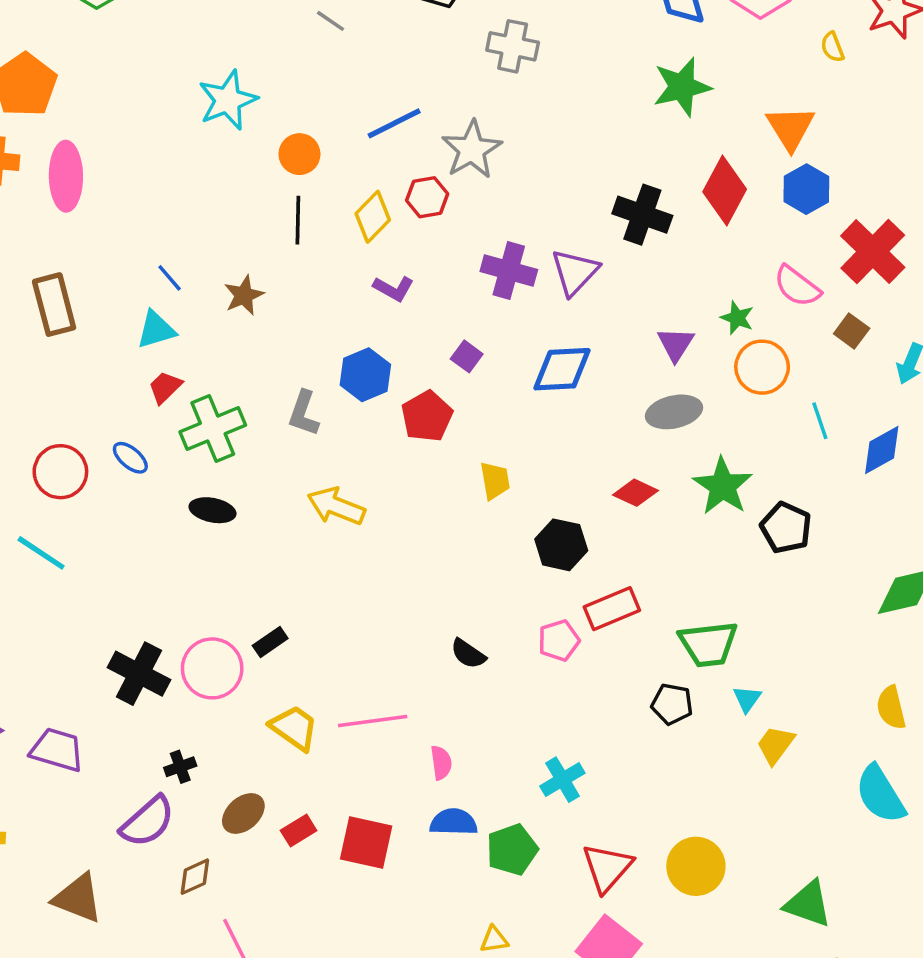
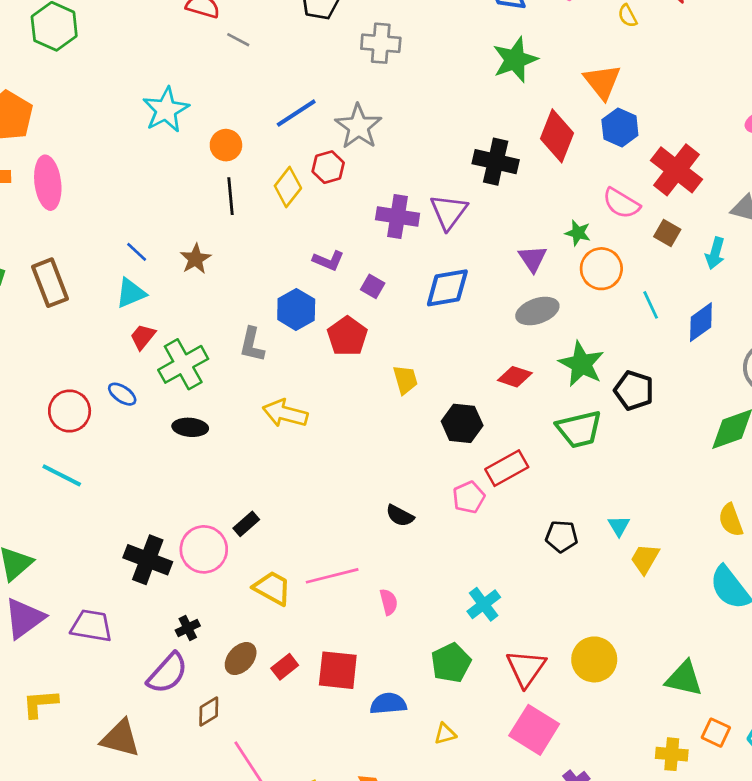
purple L-shape: (394, 289) -> (328, 261), moved
green trapezoid: (708, 644) -> (579, 429), moved
blue semicircle: (454, 822) -> (388, 704), moved

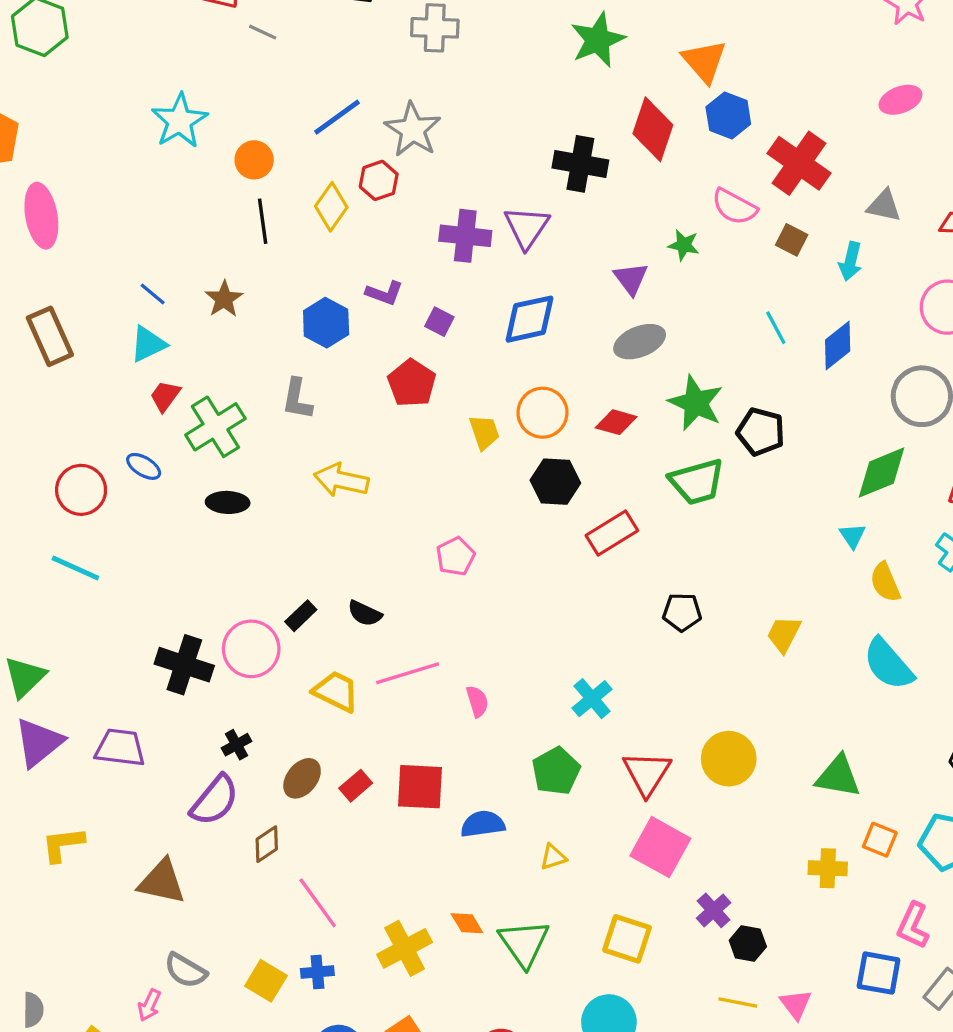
orange circle: (601, 269) -> (542, 413), moved
blue hexagon: (296, 309) -> (326, 323), moved
pink pentagon: (469, 497) -> (455, 556), moved
black semicircle: (400, 516) -> (365, 613), moved
cyan triangle: (619, 526) -> (852, 536), moved

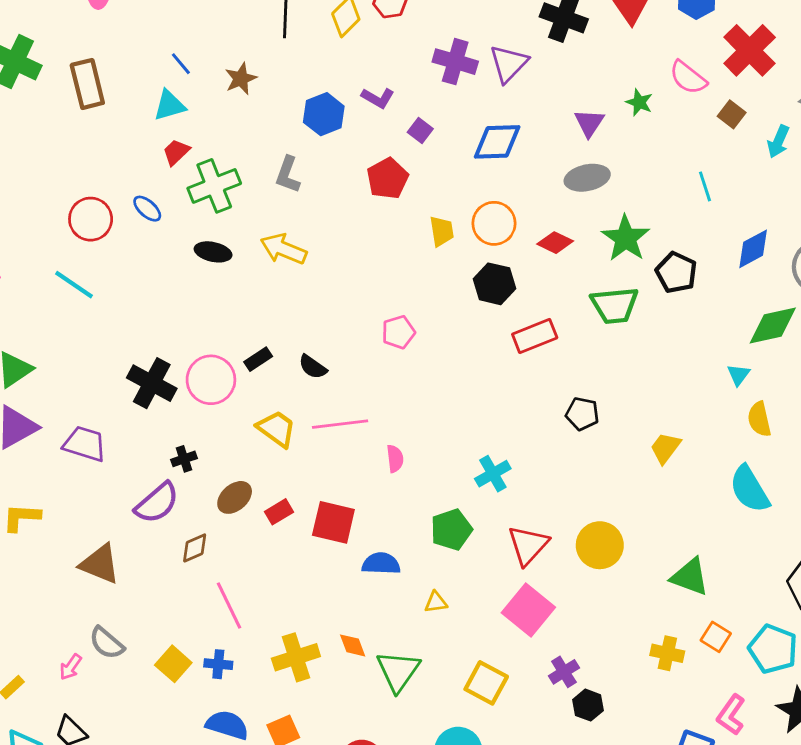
blue diamond: (838, 345) -> (753, 249), moved
yellow arrow: (341, 480) -> (283, 249), moved

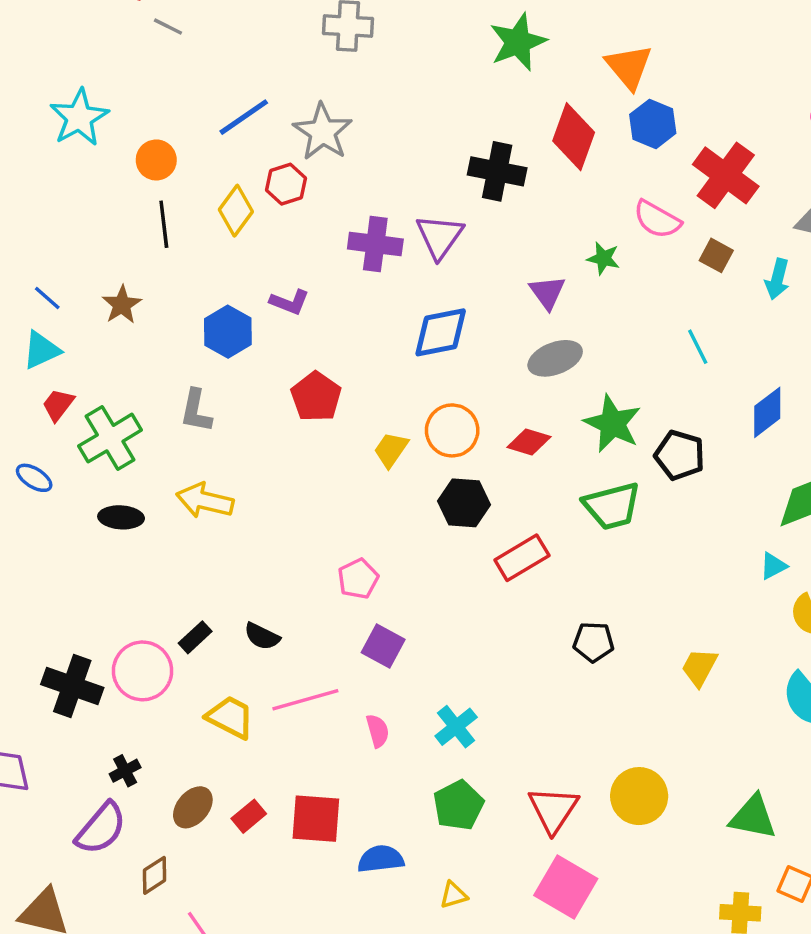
purple square: (420, 131) -> (383, 646), moved, size x1.4
yellow trapezoid: (442, 231) -> (391, 450), turned -128
cyan triangle: (738, 375) -> (773, 566), turned 35
cyan cross: (493, 474) -> (456, 727), moved

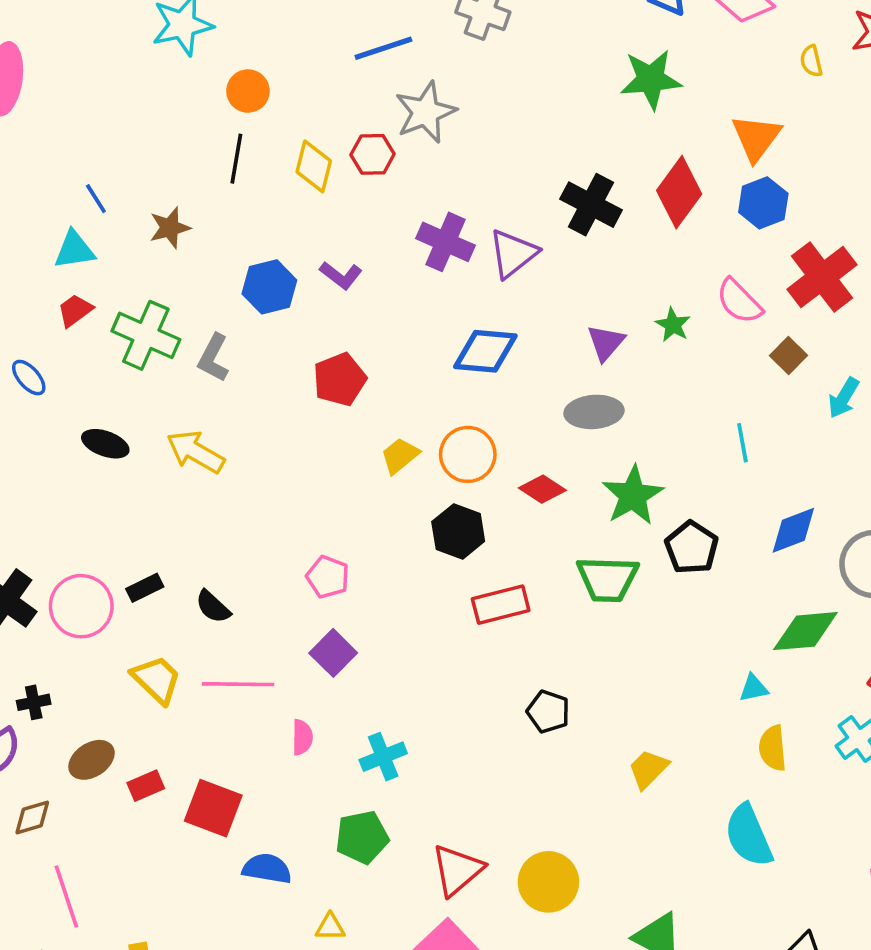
blue line: (244, 117) -> (383, 48), moved
yellow diamond: (236, 211) -> (314, 166), turned -39
green cross: (110, 438) -> (146, 335), moved, turned 38
pink pentagon: (358, 579) -> (328, 577), turned 30

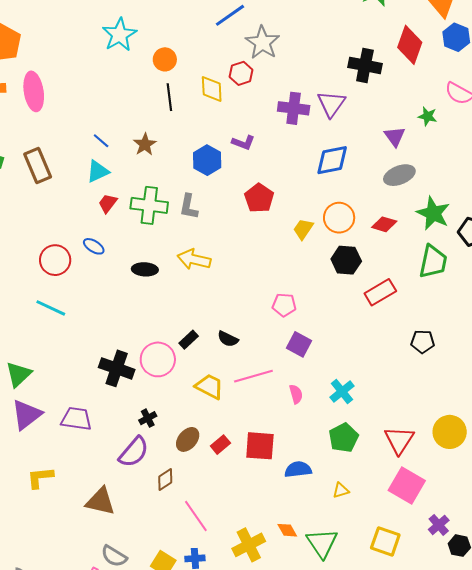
green trapezoid: (608, 579) -> (433, 262), turned -63

